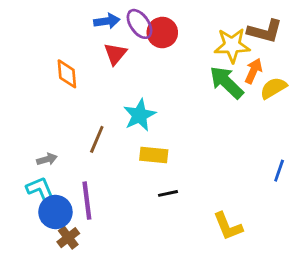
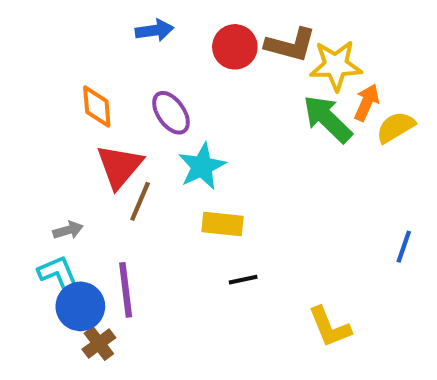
purple ellipse: (140, 24) -> (171, 113), moved
brown L-shape: (265, 31) -> (290, 45), moved
red triangle: (115, 54) -> (119, 166), moved, size x1.4

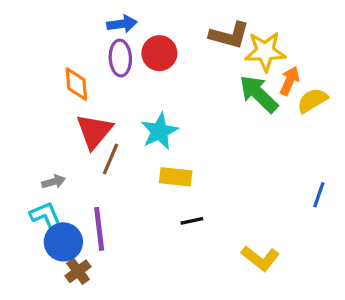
red circle: (235, 47) -> (159, 53), moved
purple ellipse: (171, 113) -> (120, 58), moved, turned 32
yellow L-shape: (330, 327) -> (260, 258), turned -30

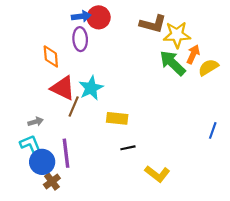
red circle: (159, 53) -> (99, 17), moved
red triangle: (94, 131) -> (63, 88), turned -44
cyan star: (159, 131) -> (91, 88), moved
yellow L-shape: (260, 258) -> (157, 174), moved

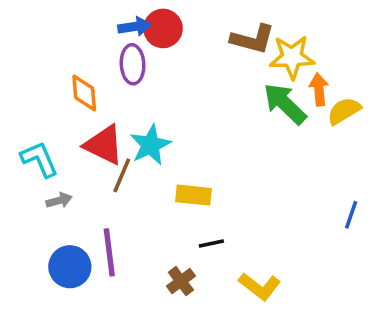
orange arrow: (193, 54) -> (319, 89), turned -30
cyan L-shape: (31, 146) -> (39, 159), moved
brown cross: (52, 181) -> (181, 281), moved

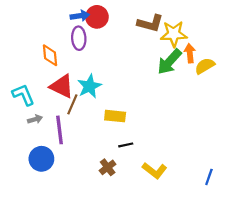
green arrow: (285, 104) -> (169, 62), turned -92
blue line: (351, 215) -> (209, 177), moved
purple line: (109, 252) -> (60, 130), moved

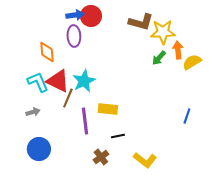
green arrow: (169, 62) -> (159, 58), size x0.6
cyan L-shape: (23, 95) -> (38, 82), moved
purple line: (60, 130) -> (85, 121), moved
blue line: (209, 177) -> (187, 116), moved

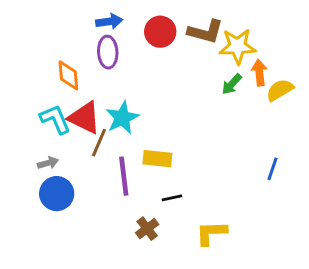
red circle: (91, 16) -> (160, 32), moved
blue circle: (39, 149) -> (57, 194), moved
yellow L-shape: (145, 160) -> (211, 233), turned 140

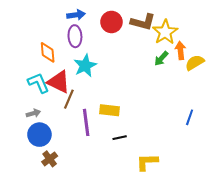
yellow star: (238, 46) -> (165, 32), turned -30
cyan star: (122, 118) -> (85, 66), moved
brown cross: (147, 229) -> (50, 159), moved

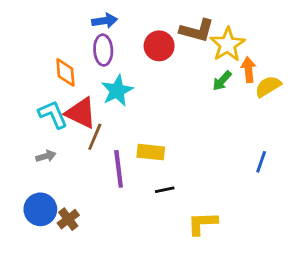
red circle: (111, 22) -> (159, 46), moved
blue circle: (39, 135) -> (40, 209), moved

